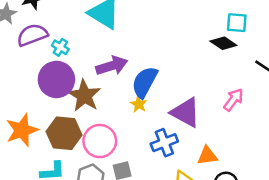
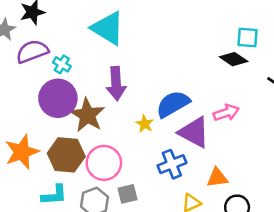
purple arrow: (112, 66) -> (116, 83), turned 104
blue semicircle: (145, 82) -> (173, 104), moved, turned 32
pink arrow: (233, 100) -> (226, 113), moved, turned 35

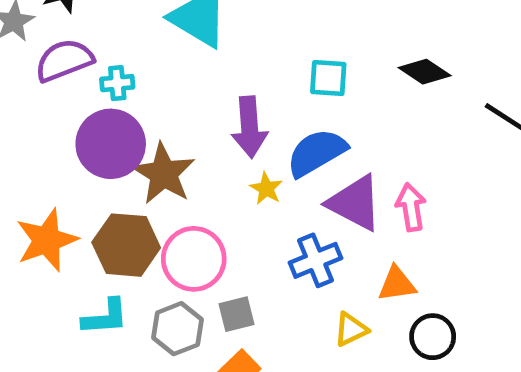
cyan square: (247, 37) -> (328, 78), moved
cyan cross: (62, 64) -> (117, 83), turned -36
purple arrow: (116, 83) -> (249, 127), moved
pink arrow: (226, 113) -> (411, 207), moved, turned -80

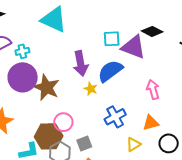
purple triangle: (355, 203) -> (133, 47), moved
brown hexagon: (126, 245) -> (49, 136), moved
pink circle: (194, 259) -> (63, 122), size x0.7

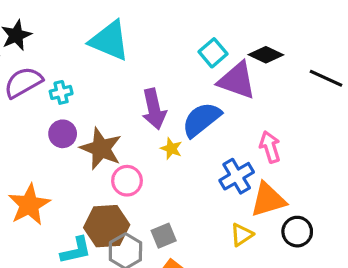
cyan square: (112, 39) -> (213, 53), moved, turned -36
purple circle: (23, 77) -> (63, 134), size x0.6
blue cross: (115, 117) -> (237, 176), moved
pink circle: (63, 122) -> (127, 181), moved
orange triangle: (151, 123) -> (268, 200), size x1.4

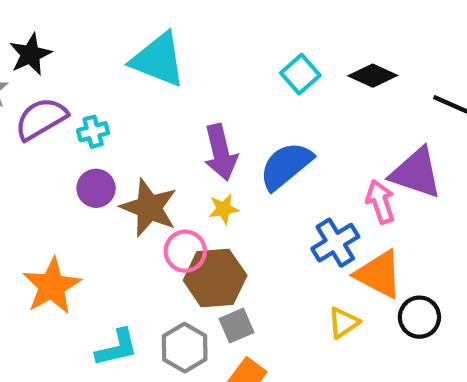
purple triangle: (237, 80) -> (416, 173), moved
yellow star: (171, 149) -> (224, 209), moved, turned -30
orange triangle: (268, 200) -> (379, 274), turned 45
brown hexagon: (107, 226) -> (215, 278), moved

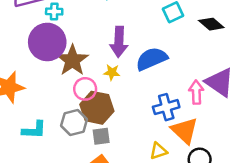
purple circle: (96, 188) -> (47, 42), size x1.8
gray hexagon: (185, 348) -> (74, 122), moved

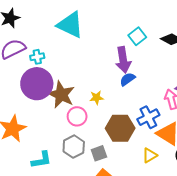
purple arrow: (119, 42) -> (123, 60), moved
blue semicircle: (152, 59) -> (127, 79), size x0.6
brown hexagon: (97, 108) -> (120, 128), moved

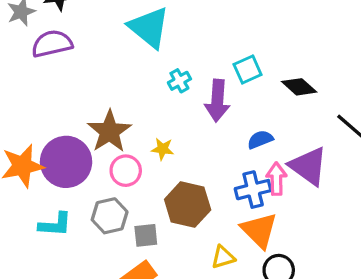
cyan cross: (37, 57) -> (179, 81), moved, turned -32
blue semicircle: (127, 79) -> (260, 140), moved
purple circle: (37, 84) -> (66, 162), moved
blue cross: (148, 117) -> (253, 190), moved

